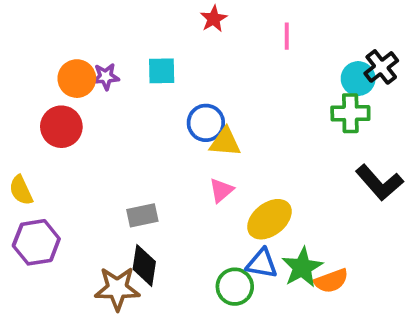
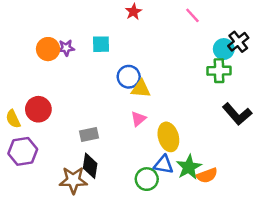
pink line: (287, 36) -> (192, 15), moved, turned -42
red circle: (61, 127) -> (38, 109), moved
yellow ellipse: (269, 219) -> (168, 137), turned -68

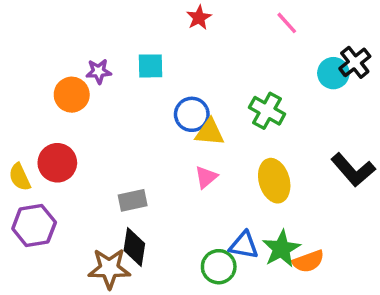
orange circle: (48, 49) -> (72, 95), moved
green cross: (219, 71) -> (267, 111), moved, turned 30
yellow ellipse: (168, 137) -> (274, 181), moved

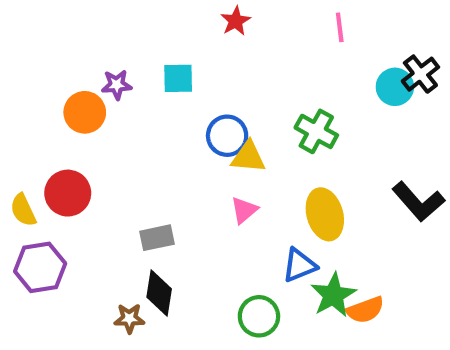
pink line: (287, 23) -> (340, 27), turned 35
blue triangle: (244, 245) -> (299, 265), moved, turned -32
brown star: (109, 268) -> (129, 318), size x0.6

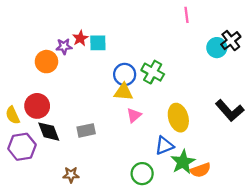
red star: (236, 21) -> (80, 38), moved
green cross: (316, 131) -> (153, 72), moved
yellow triangle: (248, 157) -> (123, 92), moved
black diamond: (159, 293) -> (49, 132), moved, turned -30

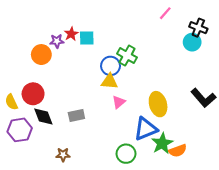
pink line: (186, 15) -> (165, 13), turned 48
black cross: (231, 41) -> (198, 28), moved, turned -30
green cross: (153, 72) -> (127, 56), moved
blue triangle: (164, 146) -> (146, 129), size x1.4

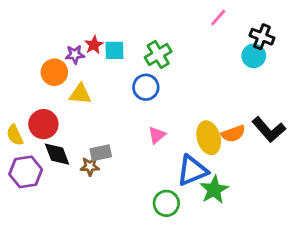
green cross: (127, 56) -> (158, 54), moved, turned 30
yellow triangle: (109, 81) -> (80, 94), moved
orange semicircle: (178, 151) -> (233, 134), moved
brown star: (63, 155) -> (90, 166), moved

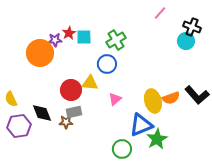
orange circle: (54, 72) -> (40, 53), size x1.4
yellow triangle: (80, 94) -> (90, 83), moved
red circle: (43, 124) -> (71, 90), moved

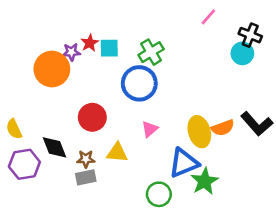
blue circle: (107, 64) -> (139, 83), size x1.4
yellow triangle: (90, 83) -> (117, 153), moved
gray rectangle: (74, 112) -> (86, 177), moved

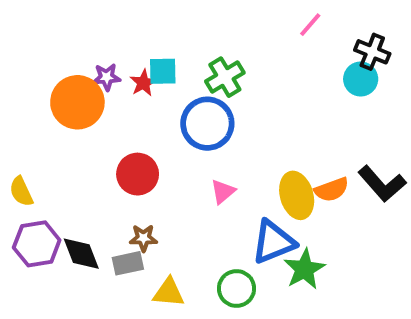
red star: (90, 43) -> (143, 83), moved
black diamond: (54, 147) -> (81, 254), moved
yellow triangle: (117, 153) -> (169, 292), moved
brown star: (86, 159) -> (143, 238), moved

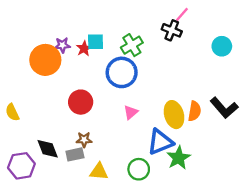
black cross: (372, 52) -> (172, 30), moved
cyan circle: (361, 79) -> (222, 46), moved
orange semicircle: (332, 190) -> (194, 111), turned -60
purple hexagon: (37, 244) -> (21, 166), moved

